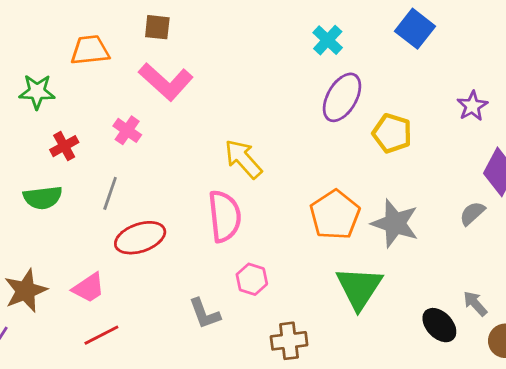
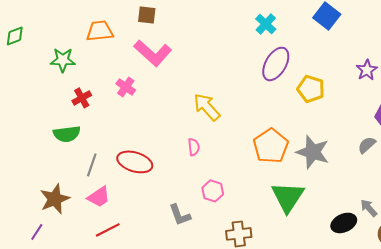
gray line: (110, 193) -> (92, 165), moved
pink semicircle: (225, 216) -> (194, 147), size x0.5
red ellipse: (140, 238) -> (135, 162), turned 36
black ellipse: (439, 325) -> (344, 223), turned -70

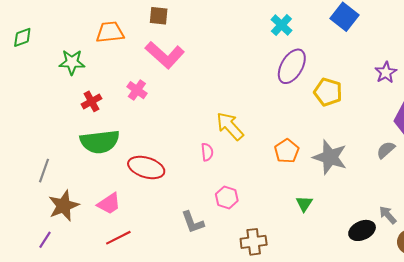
yellow arrow: (207, 107) -> (230, 126), moved
green semicircle: (67, 134) -> (100, 142), moved, size x1.4
orange pentagon: (271, 146) -> (287, 151), size x0.7
gray line: (92, 165) -> (44, 171), moved
green triangle: (288, 197) -> (304, 204), size x0.5

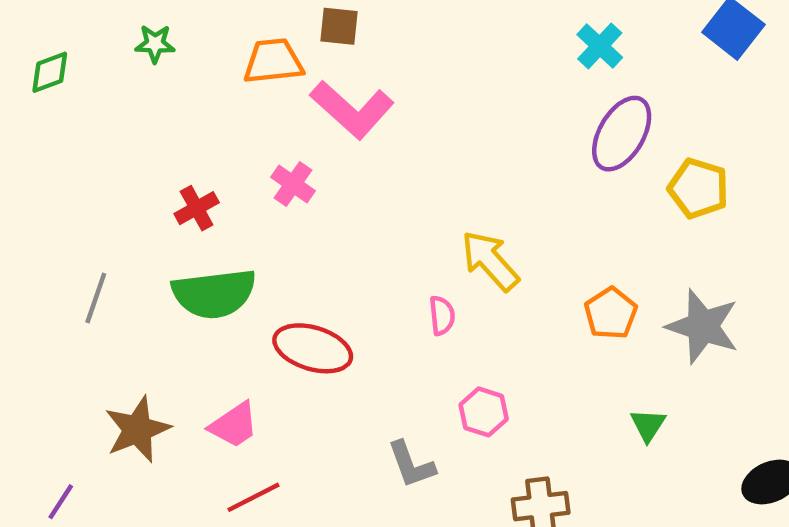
orange trapezoid: (110, 32) -> (273, 61), moved
green star: (72, 62) -> (155, 44), moved, size x0.7
gray line: (44, 171) -> (96, 298), moved
purple line: (45, 240) -> (61, 502), moved

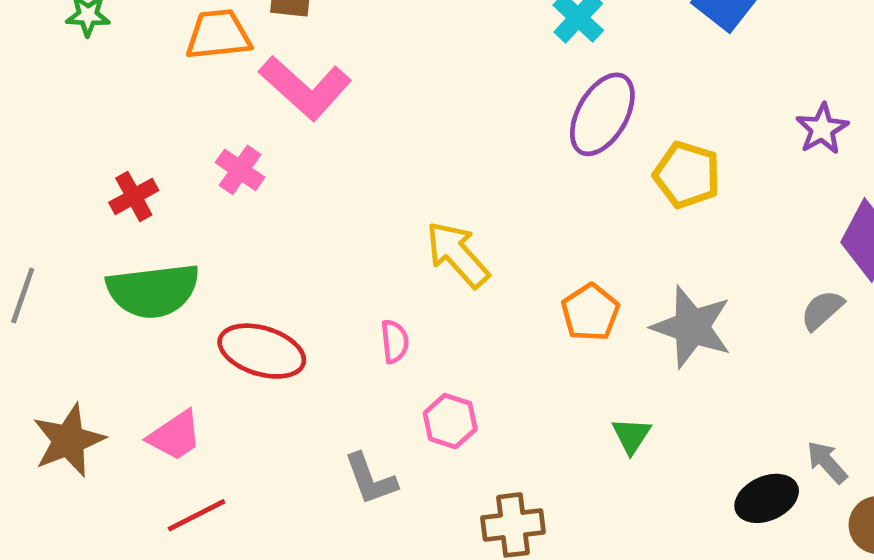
pink semicircle: (442, 315) -> (395, 341), moved

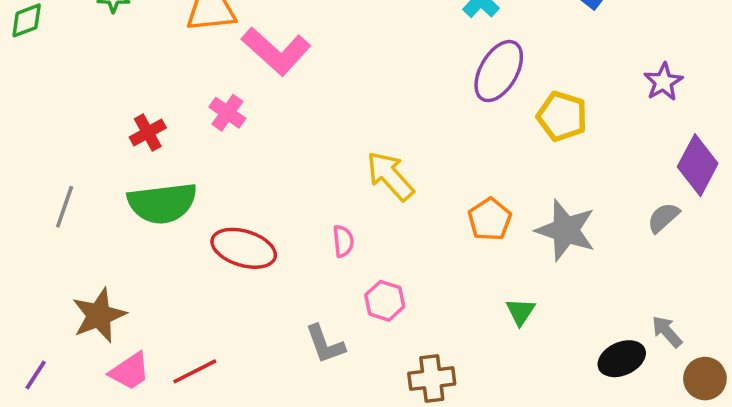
pink trapezoid: (175, 436) -> (130, 371), moved

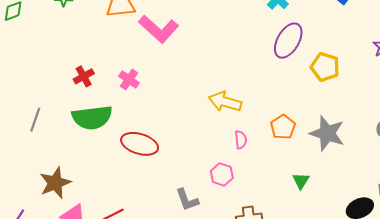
pink cross: (227, 113) -> (129, 80), moved
yellow arrow: (390, 176) -> (225, 102), turned -32
pink semicircle: (343, 241) -> (241, 140), moved

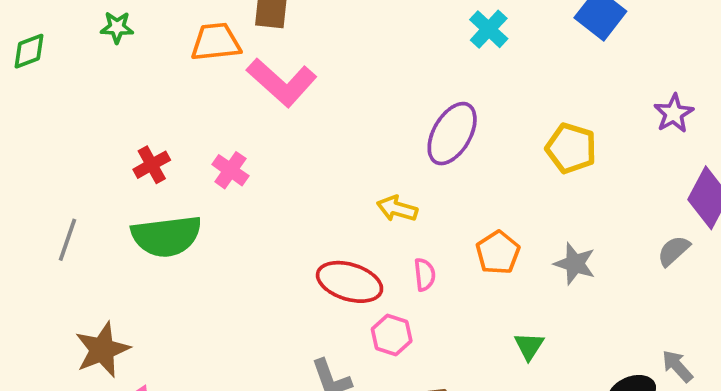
purple ellipse: (288, 41) -> (452, 134), moved
yellow arrow: (225, 102) -> (397, 209), size x0.7
gray star: (327, 133) -> (575, 264), size x0.7
red ellipse: (140, 144) -> (350, 282), moved

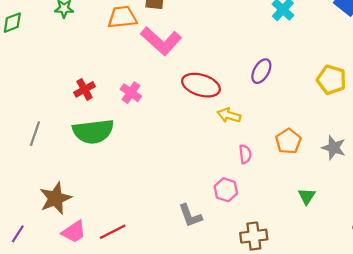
purple ellipse: (452, 134) -> (261, 71), size x0.7
red ellipse: (350, 282) -> (201, 85), moved

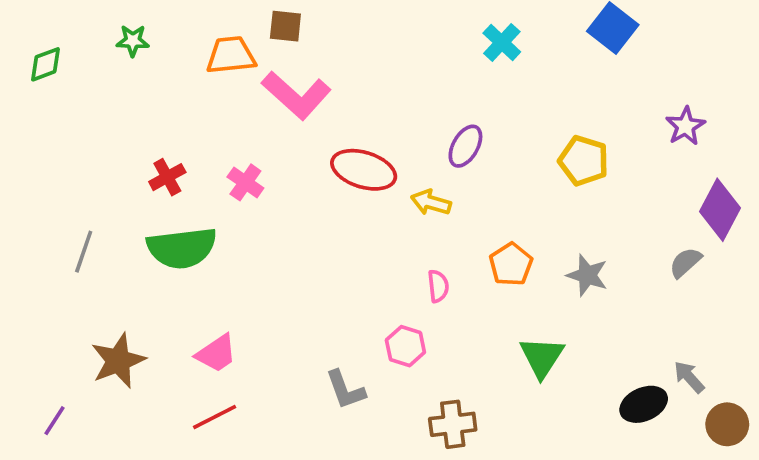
yellow arrow: (229, 115) -> (431, 202), moved
green triangle: (307, 196) -> (542, 357), size x1.5
pink trapezoid: (74, 232) -> (216, 353), moved

